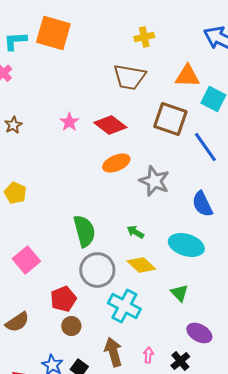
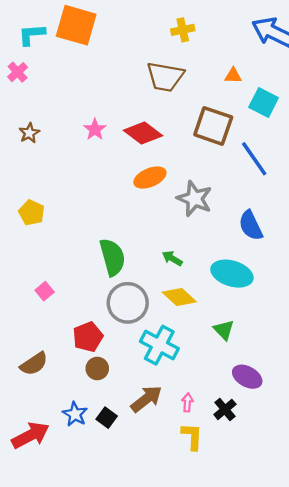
orange triangle: (187, 76) -> (233, 76), size x0.6
pink square: (26, 260) -> (45, 291), size x0.6
brown arrow: (113, 352) -> (146, 399), turned 68

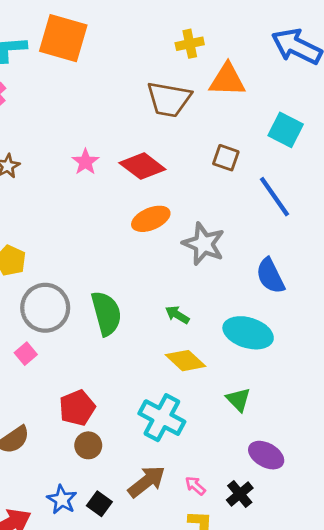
orange triangle: (233, 76) -> (227, 80), moved, size x1.8
brown square: (213, 126) -> (226, 158), size x0.6
gray circle: (128, 303) -> (45, 308), moved
pink arrow: (187, 402) -> (195, 486), turned -54

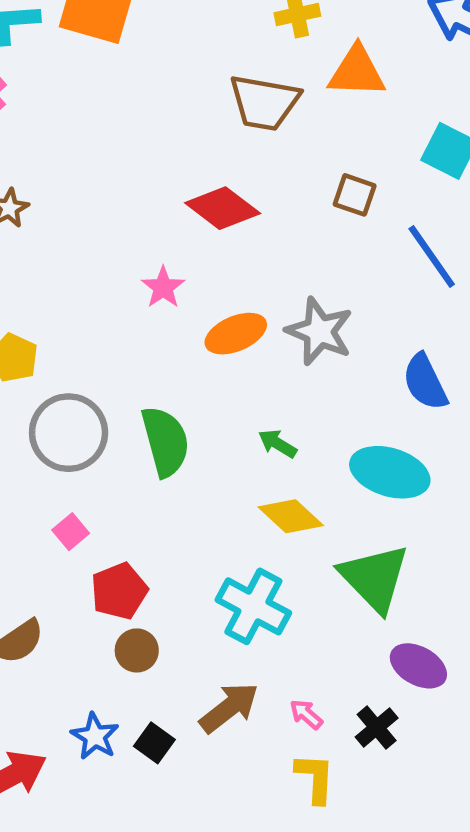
pink star: (85, 162) -> (163, 287), moved
orange ellipse: (151, 219) -> (236, 334), moved
pink square: (26, 354) -> (71, 532), moved
green triangle: (238, 400) -> (374, 578), size x1.8

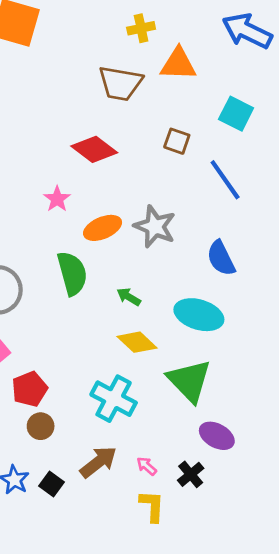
green semicircle: (165, 441) -> (72, 273), moved

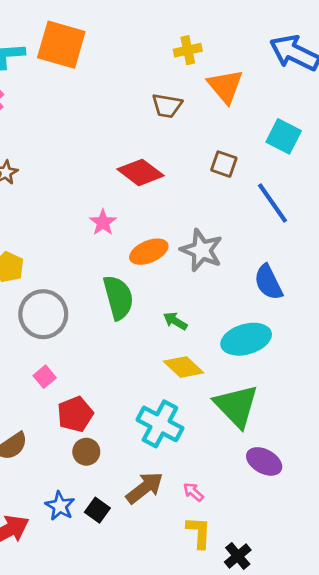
orange triangle: (178, 64) -> (225, 86), turned 48
brown trapezoid: (120, 83) -> (167, 106), size x0.7
cyan ellipse: (199, 315) -> (246, 339), turned -33
black cross: (191, 474) -> (238, 556), moved

